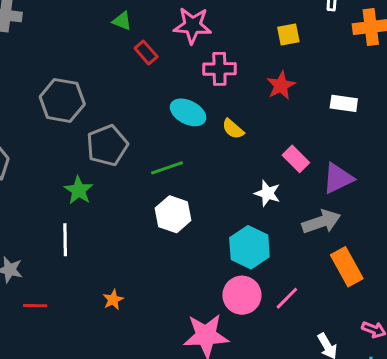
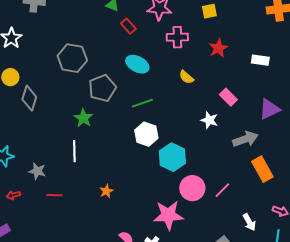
yellow square: (288, 34) -> (209, 11), moved
cyan ellipse: (188, 112) -> (137, 64), moved
purple triangle: (338, 178) -> (269, 109), moved
cyan hexagon: (249, 247) -> (172, 157), moved

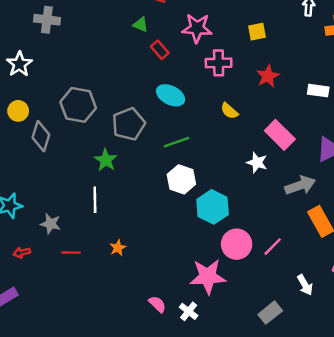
gray hexagon: (72, 58) -> (78, 105), moved
pink rectangle: (228, 97) -> (280, 135), size x1.4
orange star: (106, 191) -> (118, 248), moved

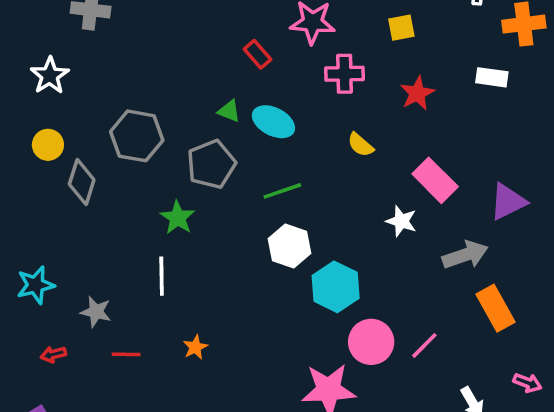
green triangle: (141, 25) -> (229, 111), moved
white rectangle: (318, 91) -> (492, 77), moved

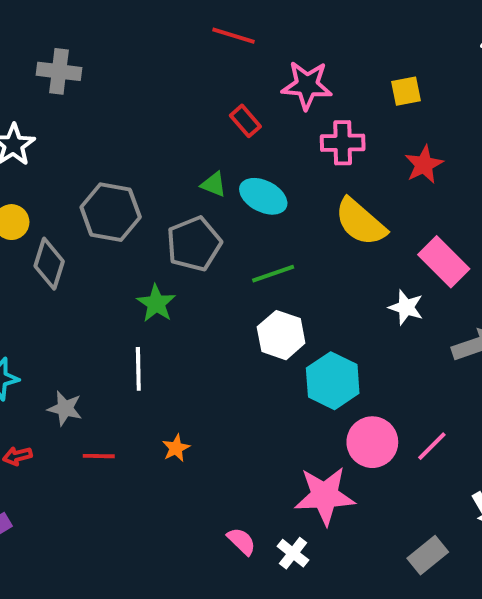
yellow semicircle: (360, 145) -> (360, 222), size x1.8

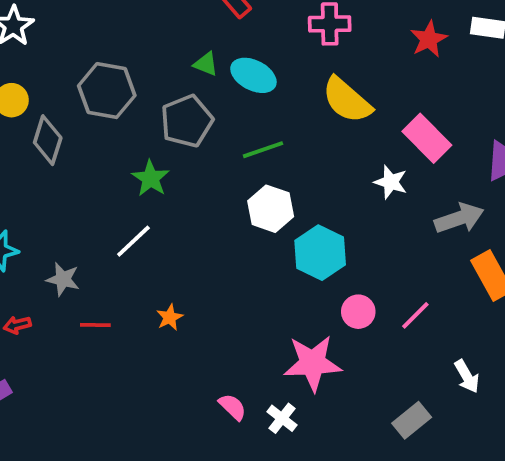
red star: (424, 165) -> (429, 39), moved
white line: (138, 369) -> (133, 241), turned 48
pink circle: (372, 442) -> (358, 312), size x0.7

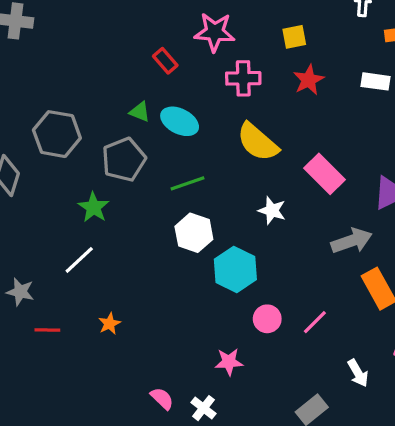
red star: (429, 39) -> (309, 80), moved
white star: (391, 182) -> (272, 211), moved
pink star: (313, 363) -> (229, 362), size x0.6

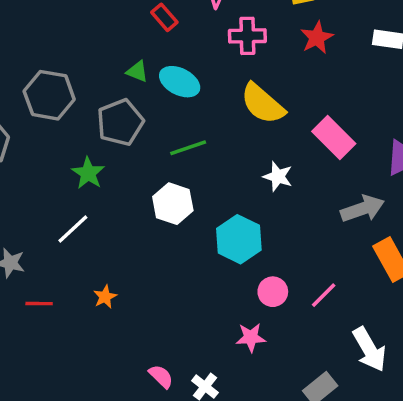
white hexagon: (194, 233) -> (173, 204), moved
pink star: (229, 362) -> (251, 337), moved
white arrow: (358, 373) -> (369, 349), size x1.5

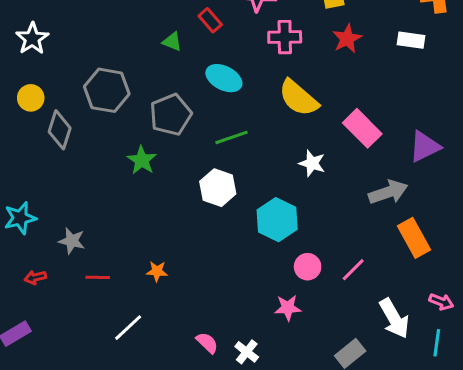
green triangle: (137, 71) -> (172, 42), moved
white line: (73, 229) -> (128, 328), moved
orange star: (105, 297) -> (157, 271), turned 30

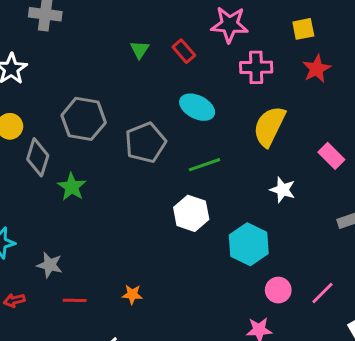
green triangle: (172, 42) -> (140, 50), moved, turned 42
yellow semicircle: (298, 98) -> (269, 126), turned 75
pink rectangle: (362, 128) -> (331, 156), size x0.7
green star: (142, 160) -> (72, 187), moved

